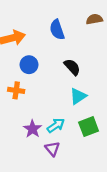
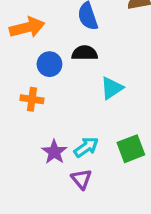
black semicircle: (72, 67) -> (85, 53), moved, turned -48
cyan triangle: (78, 96) -> (112, 88), moved

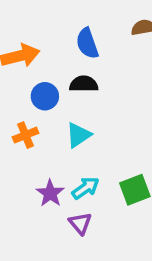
cyan triangle: (112, 88) -> (78, 135), moved
orange cross: (32, 99) -> (25, 135), turned -30

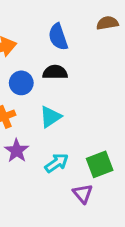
purple star: (50, 193) -> (17, 151), moved
purple triangle: (80, 223) -> (83, 194), moved

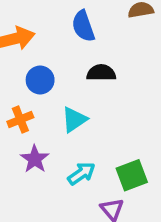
black semicircle: (55, 72) -> (101, 73), moved

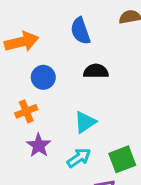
cyan triangle: (74, 120) -> (85, 122), moved

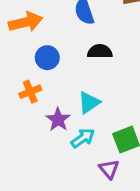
purple star: (39, 145) -> (58, 120), moved

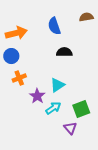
blue circle: (47, 58) -> (11, 56), moved

